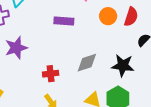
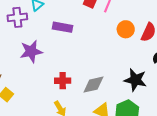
purple rectangle: (64, 21) -> (62, 27), moved
gray diamond: (87, 63) -> (93, 85), moved

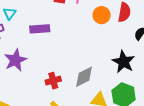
black star: (135, 80) -> (123, 62), turned 30

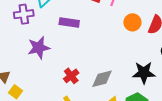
black star: (123, 62) -> (144, 73), turned 30
red cross: (53, 81) -> (71, 76), turned -35

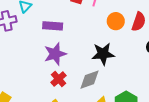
purple star: (39, 48) -> (55, 54), moved
black star: (144, 73) -> (103, 54), moved

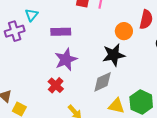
orange circle: (116, 21) -> (124, 31), moved
red cross: (59, 79) -> (56, 85), moved

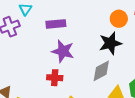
purple star: (66, 59) -> (63, 51), turned -30
red cross: (56, 85) -> (55, 78), turned -35

